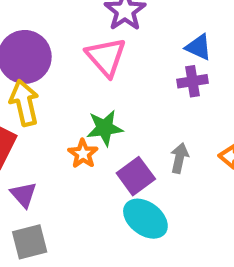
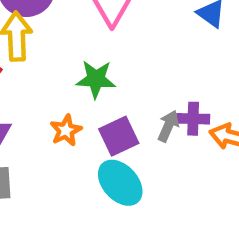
purple cross: (193, 81) -> (193, 119), moved
orange star: (83, 154) -> (66, 130), moved

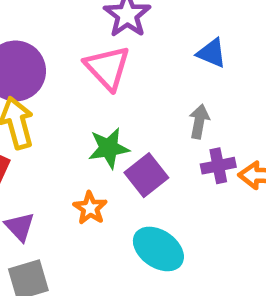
gray arrow: (168, 126) -> (199, 121), moved
purple square: (119, 136) -> (146, 175), moved

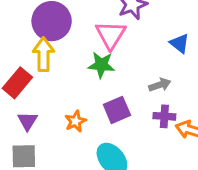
gray arrow: (199, 121) -> (160, 85), turned 45
green star: (109, 148) -> (101, 65), moved

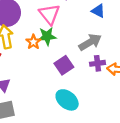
gray arrow: (160, 85) -> (90, 42), size x1.5
orange star: (75, 121) -> (33, 42), moved

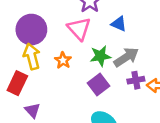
blue triangle: (98, 11) -> (119, 24), moved
green star: (47, 36) -> (100, 56), moved

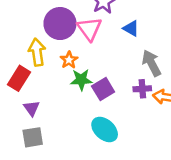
purple circle: (31, 30) -> (60, 24), moved
green star: (100, 56) -> (81, 80), moved
gray arrow: (126, 57) -> (151, 63), moved, turned -90

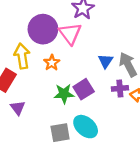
blue triangle: (131, 28) -> (106, 61), moved, turned 35
green star: (81, 80) -> (64, 94), moved
gray square: (33, 137) -> (60, 133), moved

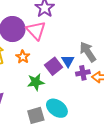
blue triangle: (106, 61) -> (68, 61), moved
purple square: (84, 89) -> (54, 66), moved

